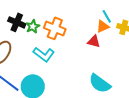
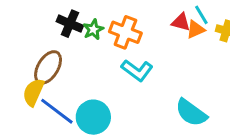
red triangle: (94, 41) -> (181, 22), moved
cyan L-shape: (44, 54) -> (137, 70), moved

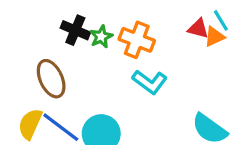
brown ellipse: (48, 67) -> (51, 79), turned -56
yellow semicircle: (33, 92) -> (30, 124), moved

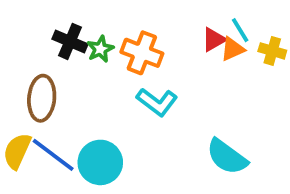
red triangle: (198, 29) -> (214, 40), turned -45
brown ellipse: (51, 79) -> (42, 98), turned 30

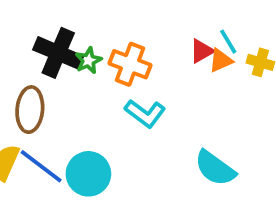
black cross: (70, 41) -> (58, 53), size x1.4

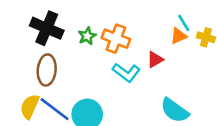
red triangle: (202, 51) -> (155, 60), moved
black cross: (58, 53) -> (47, 28), moved

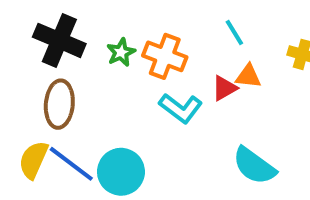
cyan line: (184, 23) -> (234, 33), moved
orange triangle: (179, 36) -> (248, 76), moved, turned 30

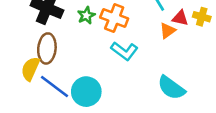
orange triangle: (248, 76) -> (167, 31), turned -42
red triangle: (224, 88) -> (180, 18), moved, turned 42
yellow semicircle: (33, 160) -> (30, 69), moved

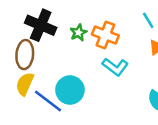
brown ellipse: (47, 48) -> (25, 55), moved
cyan circle: (86, 92) -> (70, 90), moved

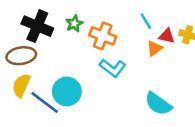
green star: (79, 33) -> (74, 24), moved
brown ellipse: (25, 55) -> (21, 56), turned 76

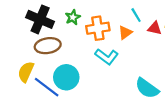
orange cross: (103, 36) -> (98, 28), turned -30
orange triangle: (154, 48) -> (125, 33), moved
brown ellipse: (21, 56) -> (48, 46), moved

